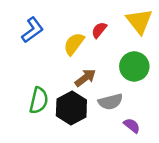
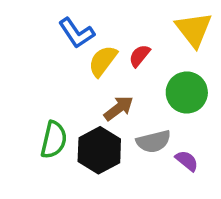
blue L-shape: (32, 30) -> (77, 33), moved, turned 92
red semicircle: (99, 30) -> (140, 56), moved
purple semicircle: (132, 126) -> (187, 161), moved

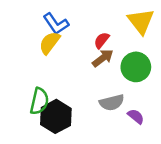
yellow semicircle: (103, 61) -> (50, 43), moved
brown arrow: (119, 108) -> (103, 58), moved
black hexagon: (99, 150) -> (56, 116), moved

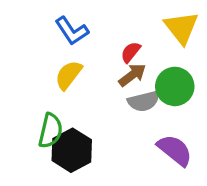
yellow semicircle: (50, 43) -> (68, 75), moved
gray semicircle: (112, 102) -> (144, 101), moved
purple semicircle: (136, 116) -> (175, 150), size x1.6

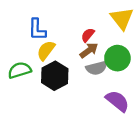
blue L-shape: (72, 31) -> (37, 30), moved, turned 35
green semicircle: (51, 131) -> (20, 70), moved, turned -120
black hexagon: (72, 150) -> (55, 76), moved

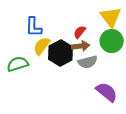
brown arrow: (89, 50) -> (81, 46), turned 30
green circle: (117, 58) -> (112, 41), moved
black hexagon: (55, 76) -> (61, 53), moved

